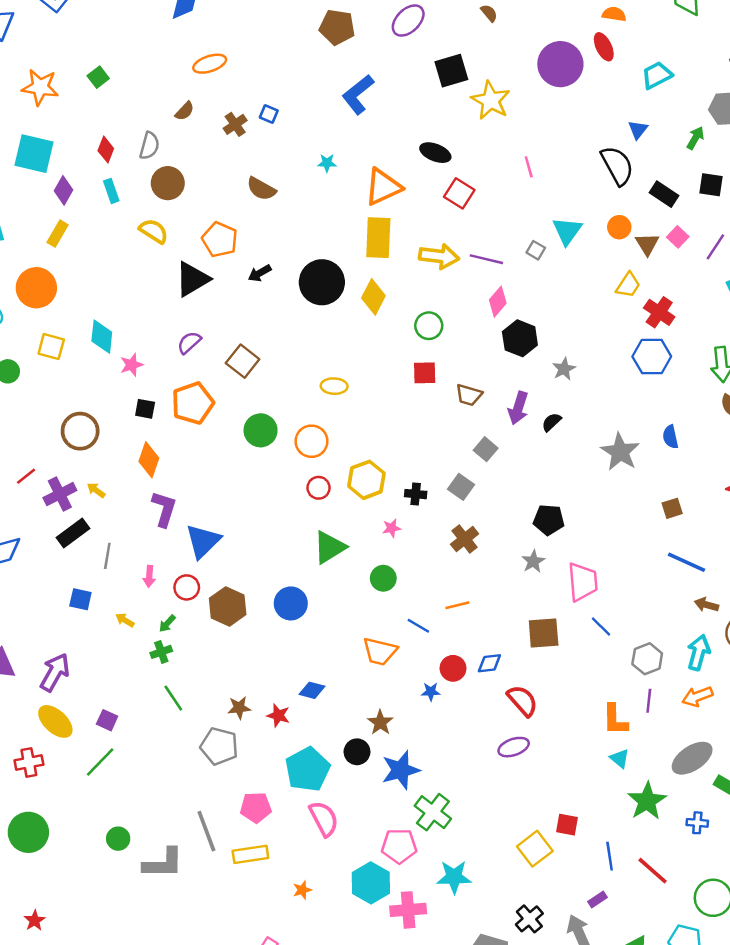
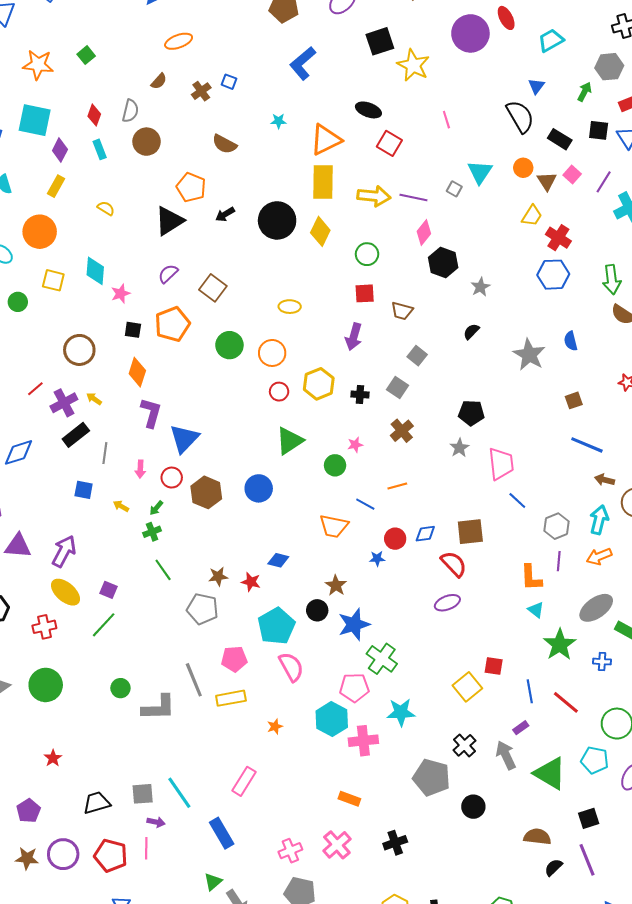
yellow semicircle: (154, 231) -> (106, 208), moved, size x0.7
purple arrow: (518, 408) -> (354, 337), moved
pink star: (392, 528) -> (355, 445), moved
brown square: (544, 633) -> (470, 532), moved

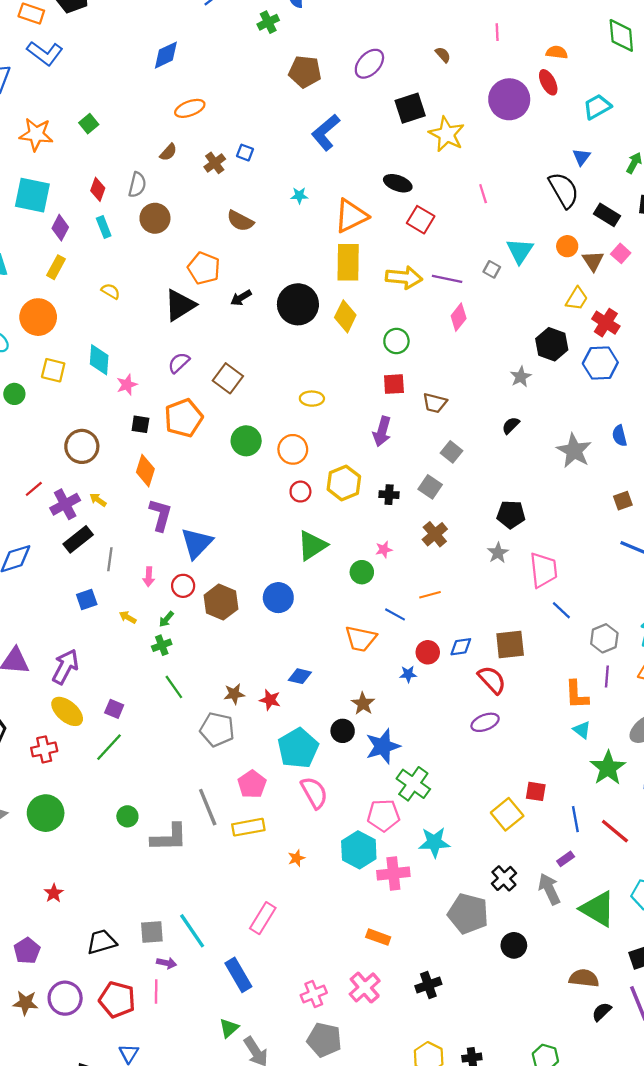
black hexagon: (443, 263) -> (552, 344), moved
blue square: (84, 490) -> (87, 599), turned -30
pink pentagon: (234, 659) -> (252, 784), turned -30

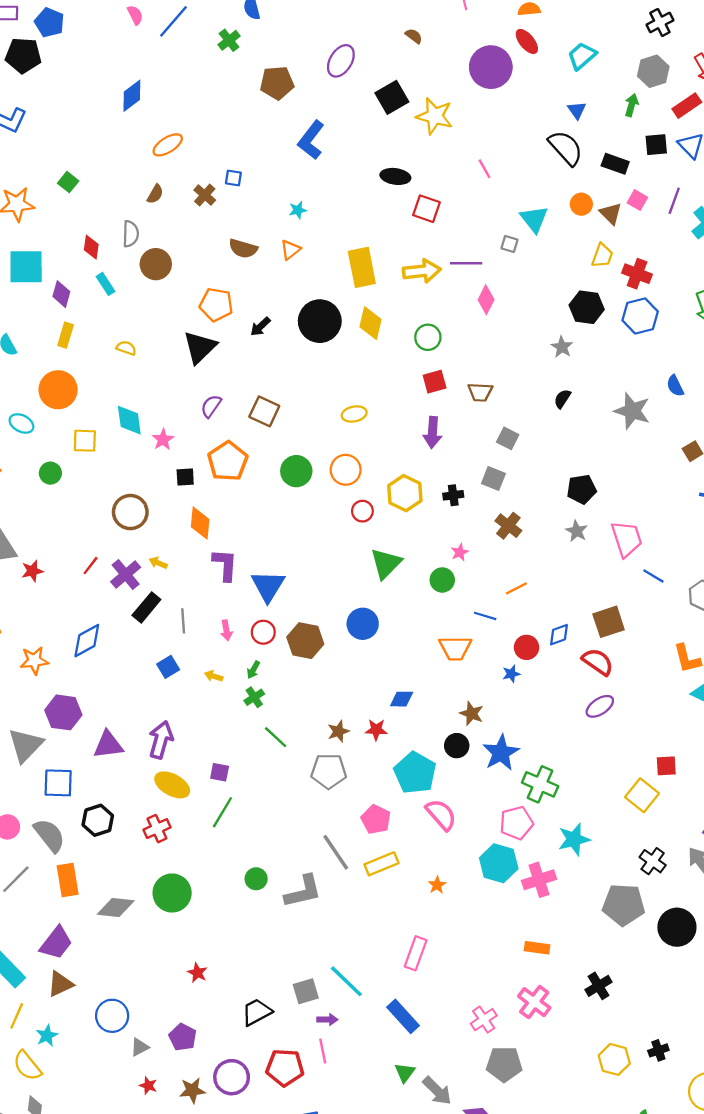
orange triangle: (351, 216) -> (290, 250), moved, size x0.6
black circle: (514, 945) -> (677, 927), size x1.4

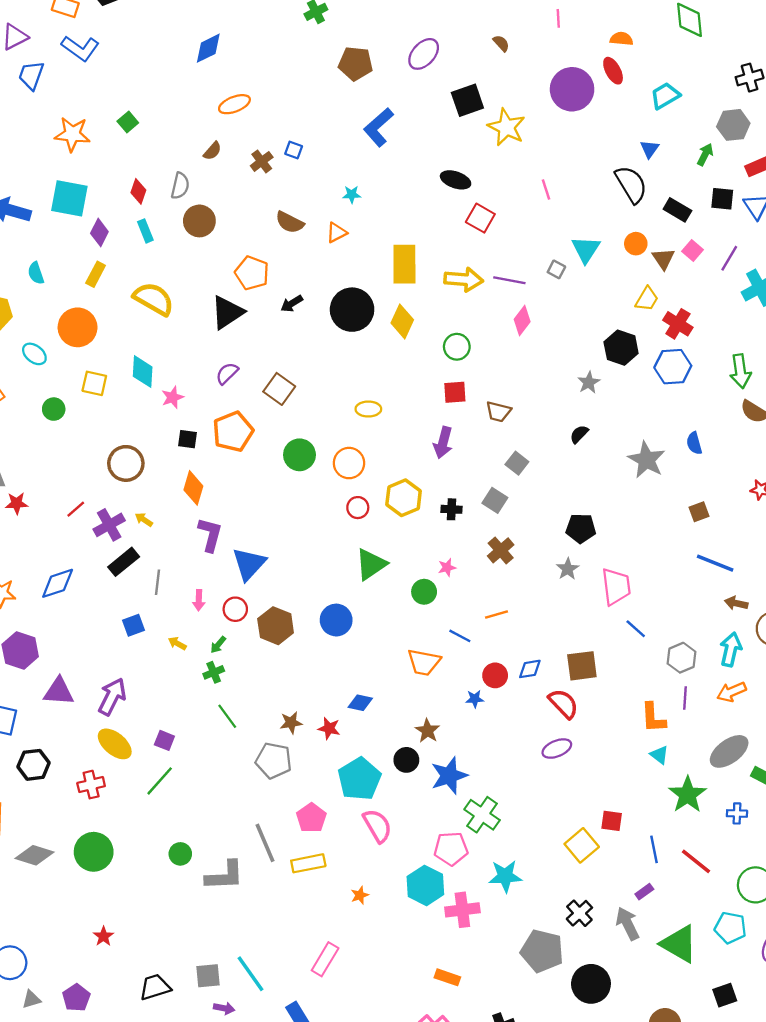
yellow semicircle: (126, 348) -> (154, 299), size x2.0

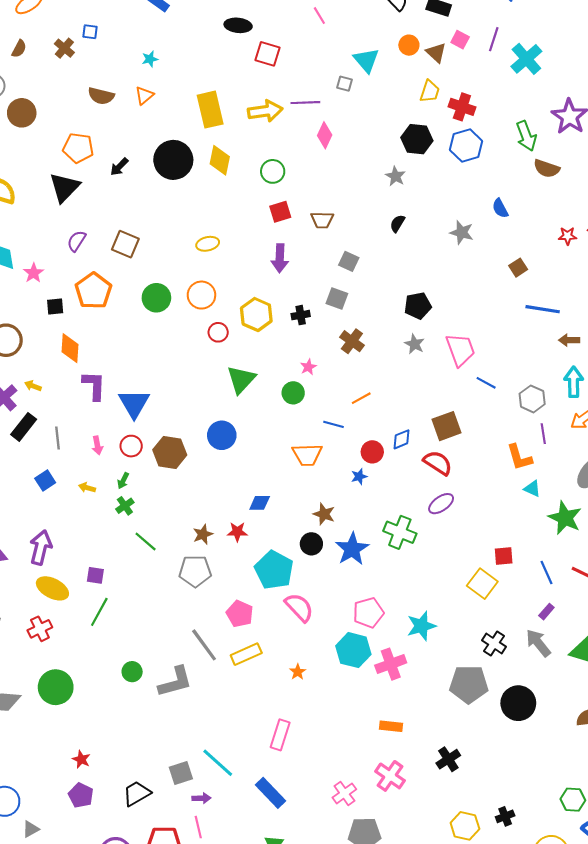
gray star: (646, 460) -> (462, 232), size x0.7
green cross: (482, 815) -> (400, 532), moved
purple pentagon: (76, 998) -> (81, 795), moved

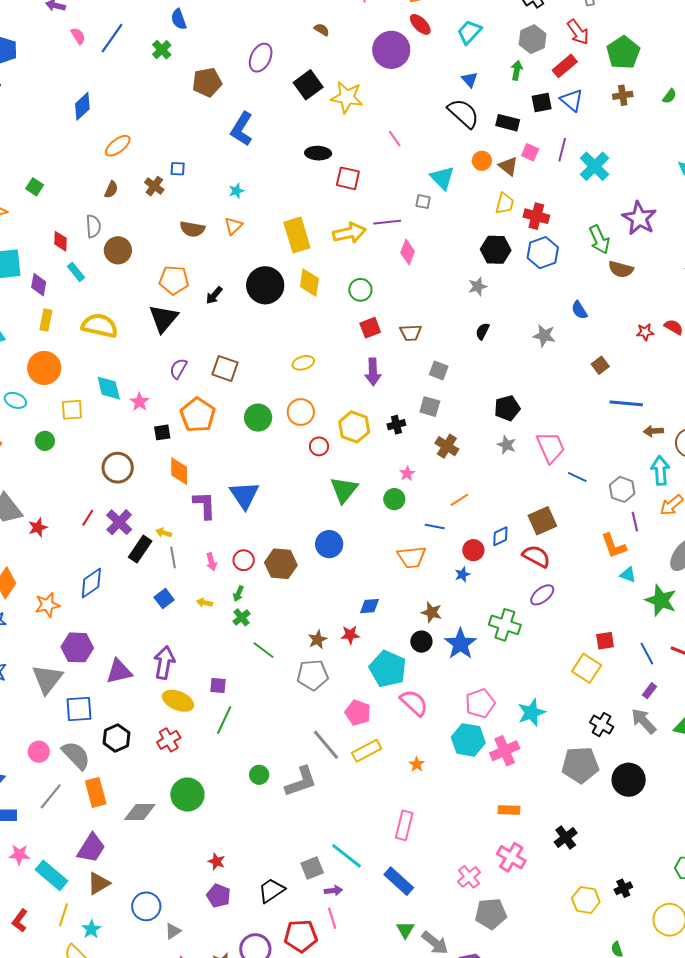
gray star: (396, 176) -> (478, 286), turned 30
yellow arrow: (33, 386) -> (164, 533), moved
blue triangle: (134, 404) -> (244, 495), moved

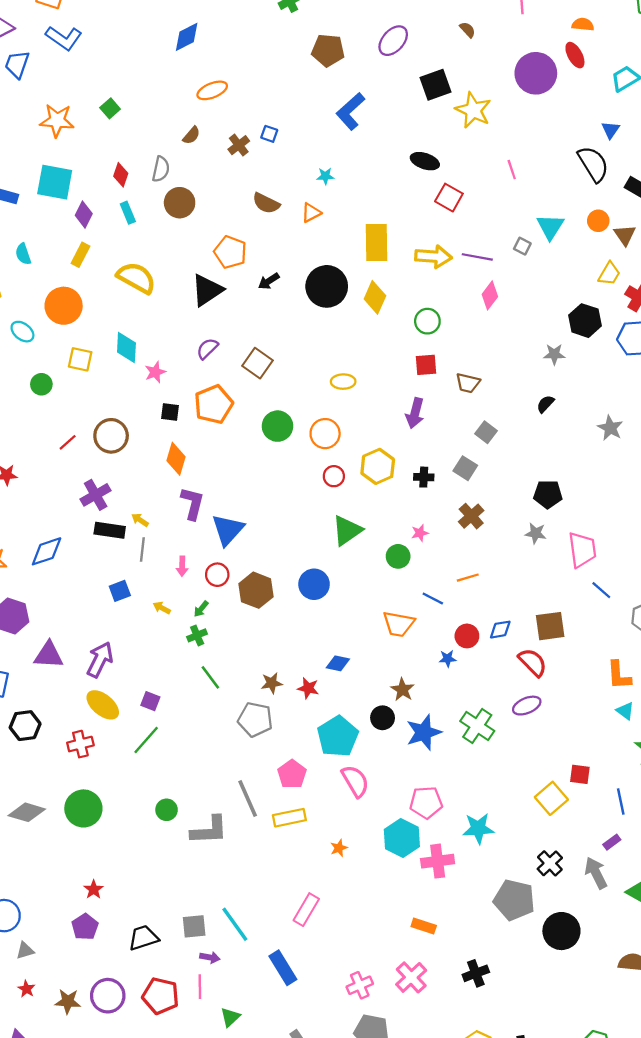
gray star: (507, 445) -> (536, 533), turned -30
blue triangle: (244, 495) -> (228, 530), moved
red line: (88, 518) -> (68, 442), moved
black rectangle: (140, 549) -> (110, 530), turned 48
green triangle: (405, 930) -> (230, 1017), moved

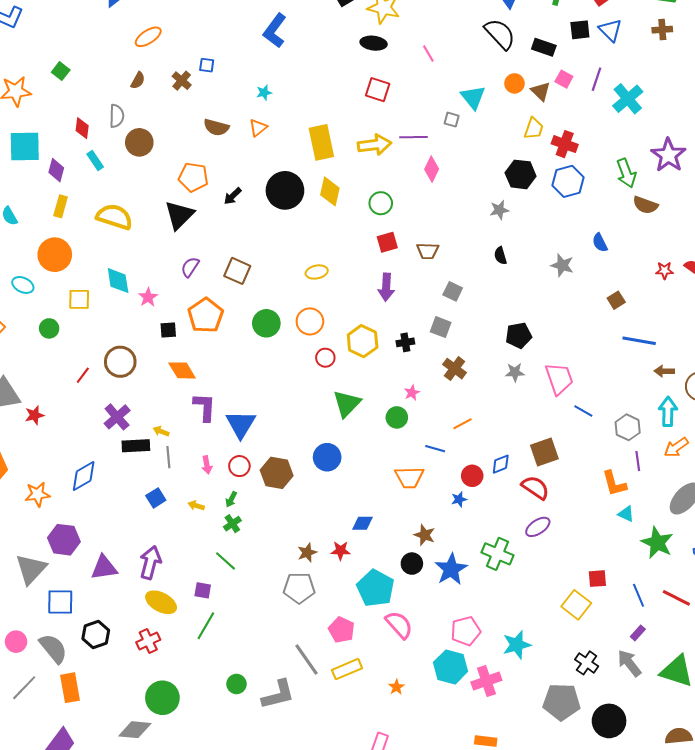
black ellipse: (425, 161) -> (374, 43), moved
black semicircle: (545, 404) -> (500, 256), turned -48
orange diamond: (176, 459) -> (182, 370), turned -36
green line: (210, 677) -> (225, 561), moved
gray diamond: (27, 812) -> (135, 730), moved

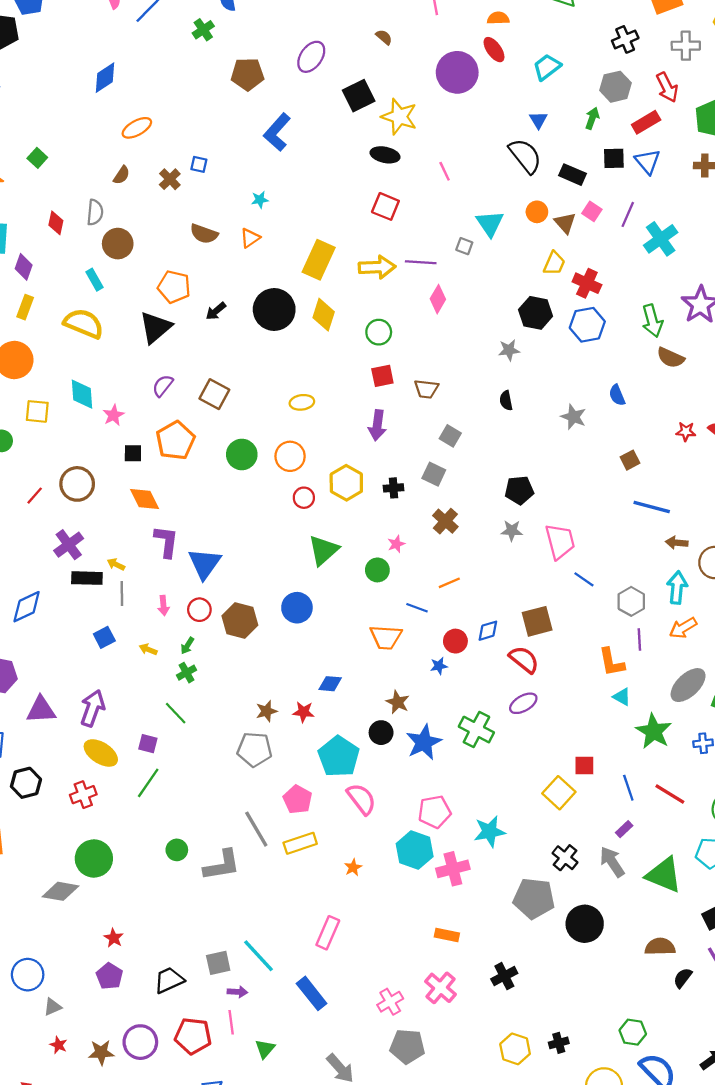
yellow rectangle: (321, 142) -> (319, 260), turned 32
cyan rectangle: (95, 161) -> (94, 280), moved

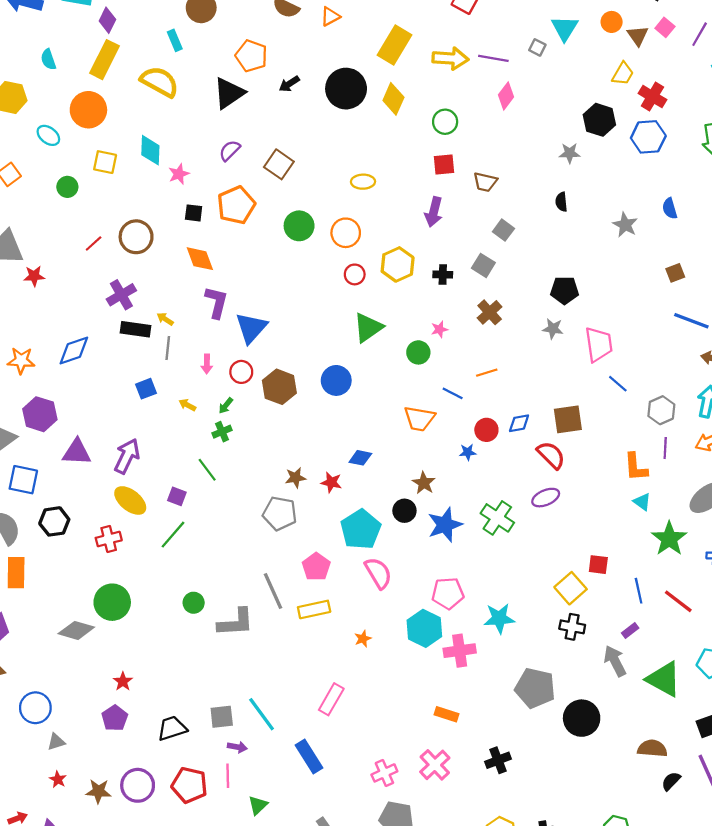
yellow rectangle: (25, 307) -> (105, 60), size x1.6
black cross: (565, 858) -> (572, 627), moved, turned -35

